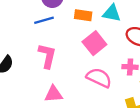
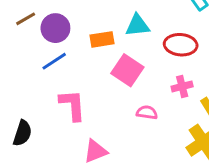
pink semicircle: (99, 78) -> (147, 112), size x0.6

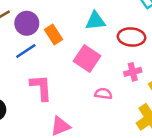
orange rectangle: (102, 39) -> (53, 34), moved, turned 66

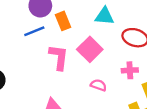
pink L-shape: (41, 88) -> (59, 57), moved

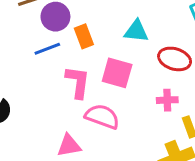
pink square: (90, 49) -> (117, 73), turned -30
pink semicircle: (98, 85) -> (102, 116), moved, size x1.6

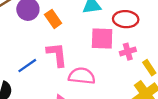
blue line: (47, 49) -> (27, 66), moved
pink square: (117, 73) -> (102, 38), moved

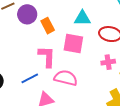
pink square: (102, 38) -> (73, 44), moved
blue line: (27, 66) -> (30, 78), moved

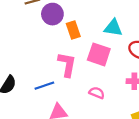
pink semicircle: (66, 78) -> (97, 93), moved, size x0.6

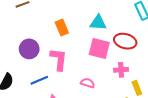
purple circle: (52, 14) -> (29, 49), moved
pink square: (99, 54) -> (99, 48), moved

